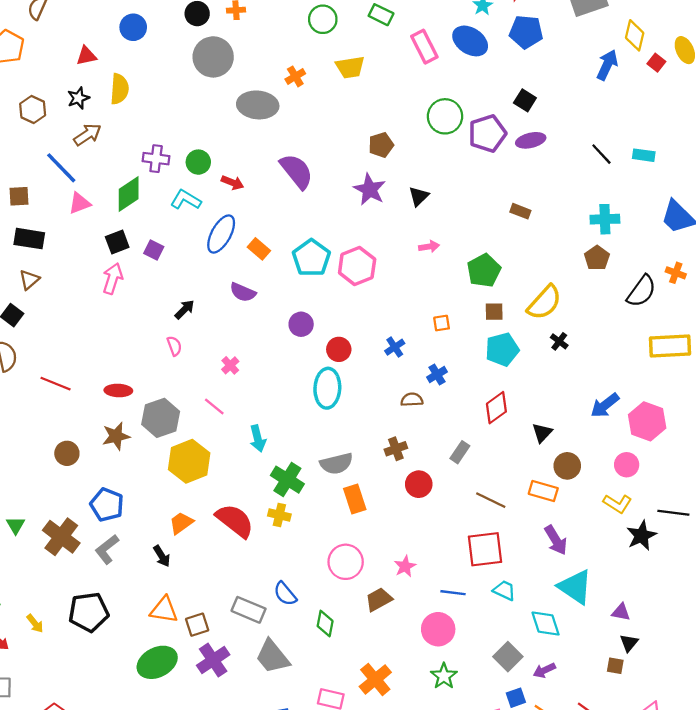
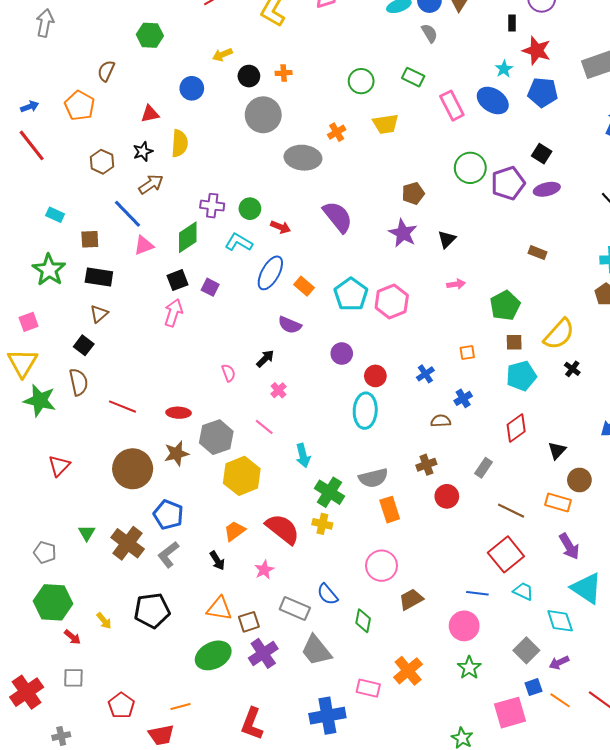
black arrow: (185, 309) -> (265, 359), moved
brown circle: (67, 453) -> (133, 469), size x1.8
red square: (485, 549) -> (506, 554), turned -32
pink star: (405, 566) -> (264, 570), moved

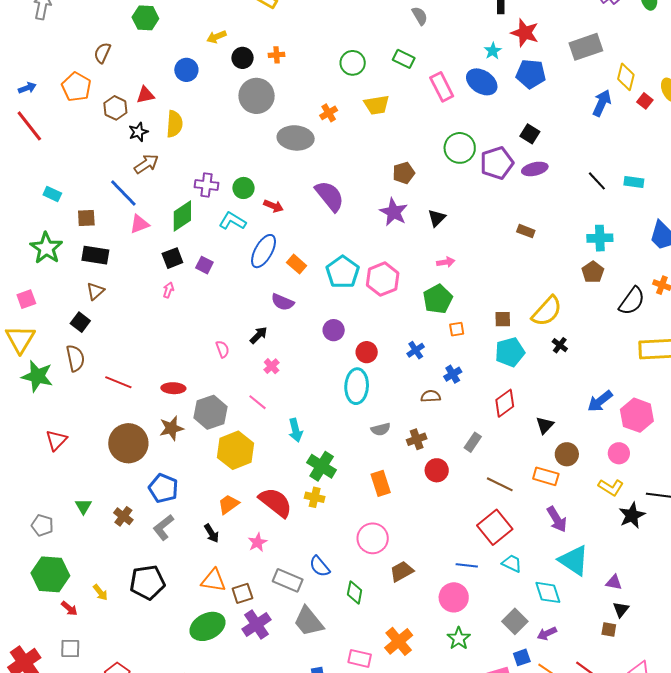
brown hexagon: (102, 162) -> (115, 108), moved
green pentagon: (505, 306) -> (438, 299), moved
pink arrow: (173, 313) -> (168, 290), size x0.6
gray semicircle: (373, 478) -> (381, 429), moved, size x0.7
brown cross: (128, 543) -> (123, 516), size x0.6

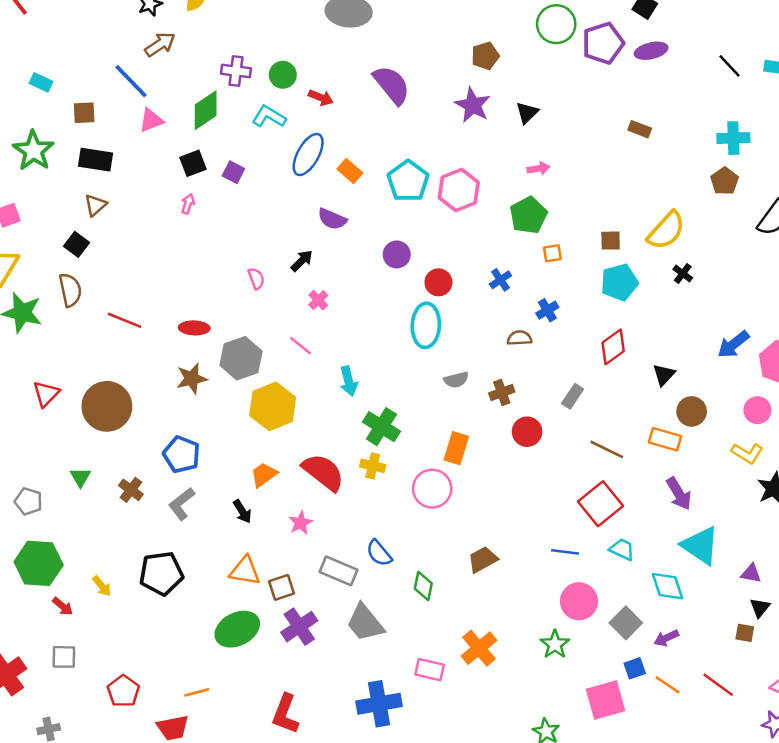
brown circle: (128, 443) -> (107, 406), moved
orange rectangle: (381, 483) -> (456, 448), turned 35
pink circle: (373, 538) -> (432, 489), moved
pink circle: (454, 597) -> (579, 601), moved

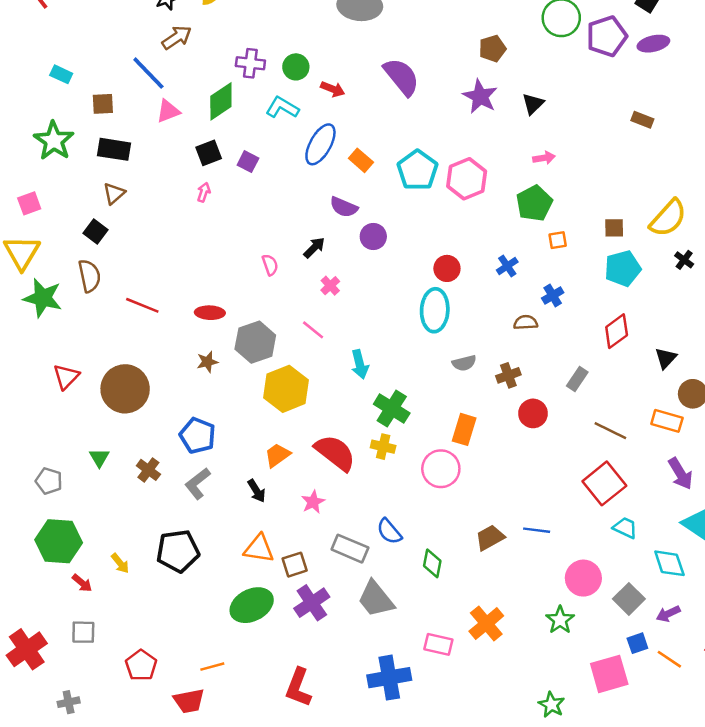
purple circle: (397, 254) -> (373, 237), moved
brown star: (192, 379) -> (207, 362), size x0.7
blue line: (565, 552) -> (537, 530), moved

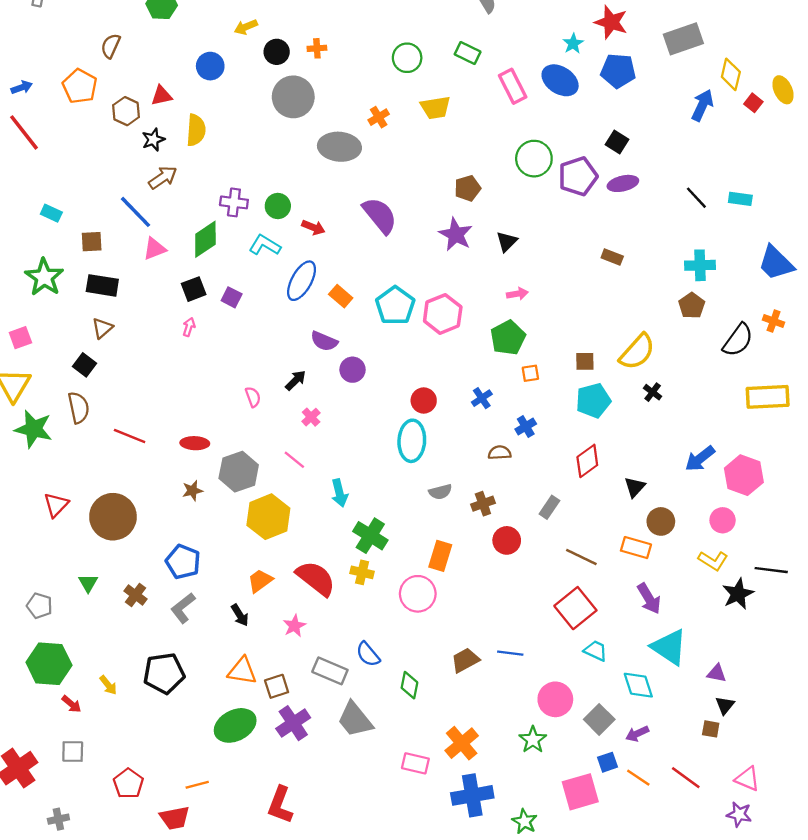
blue cross: (389, 678) -> (472, 795), moved

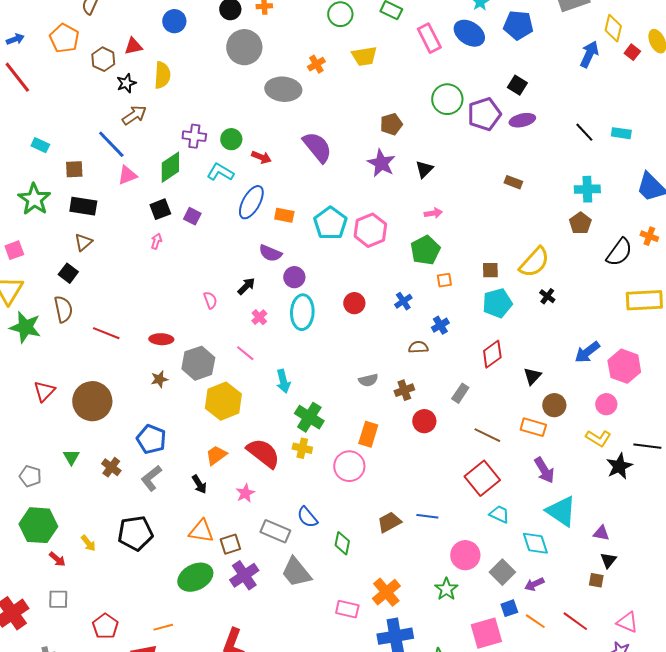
orange rectangle: (341, 296) -> (284, 215), turned -30
cyan ellipse: (412, 441) -> (302, 312), moved

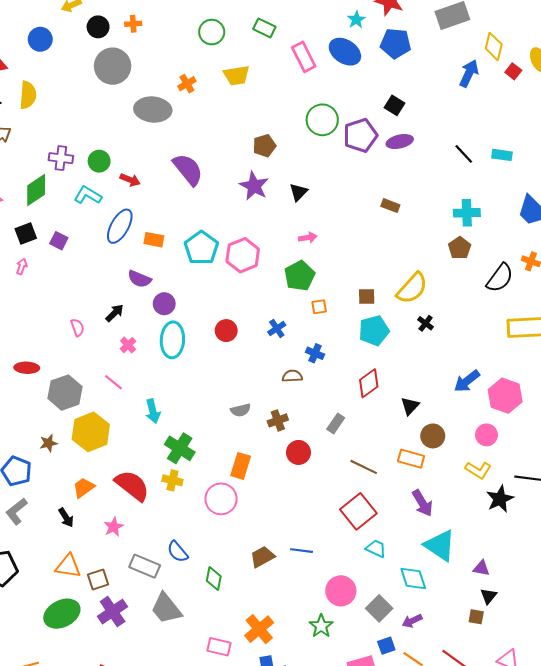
blue cross: (440, 325) -> (315, 353), turned -36
brown star: (159, 379) -> (48, 443), moved

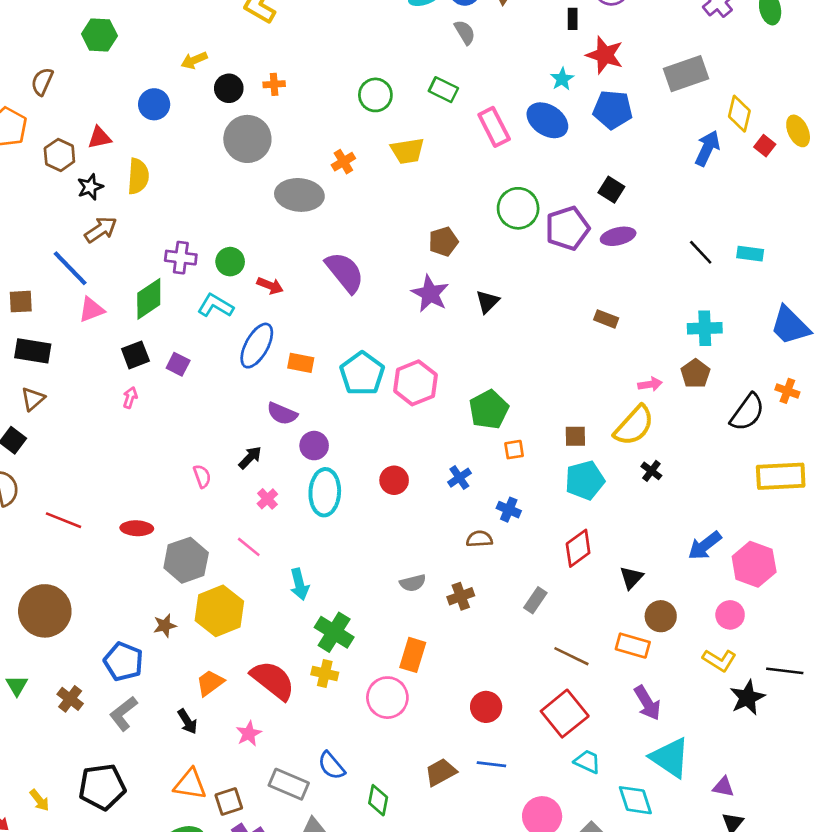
pink arrow: (308, 238) -> (650, 384), moved
red circle: (298, 452) -> (486, 707), moved

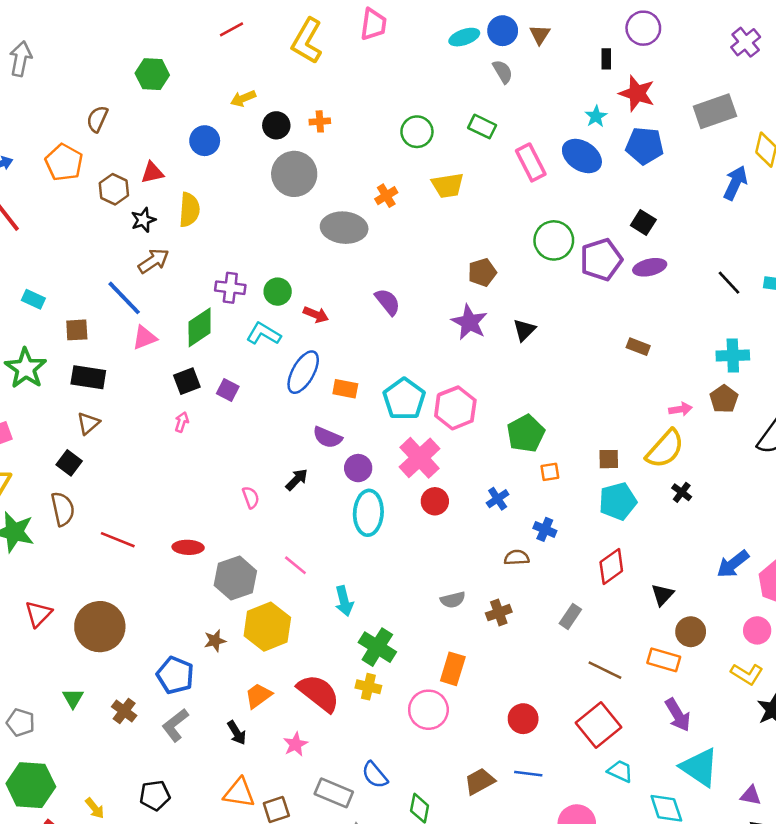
purple semicircle: (345, 272) -> (388, 302), size x0.7
pink cross: (267, 499) -> (420, 458), moved, size x2.0
black pentagon: (102, 787) -> (155, 795), size x0.7

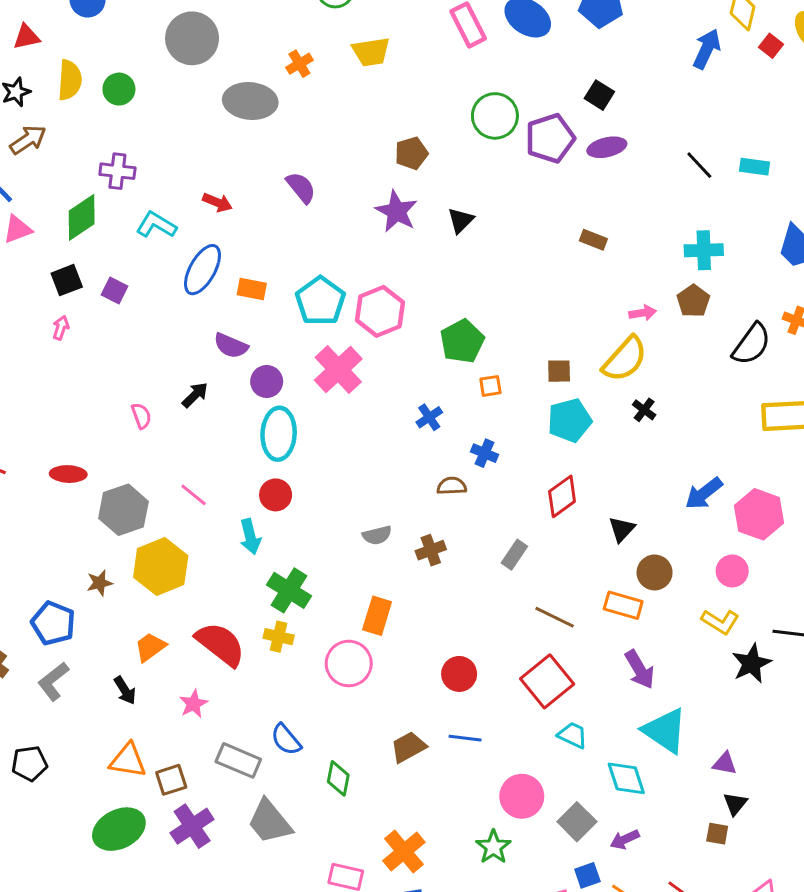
green circle: (278, 292) -> (119, 89), moved
red circle: (435, 501) -> (276, 495), moved

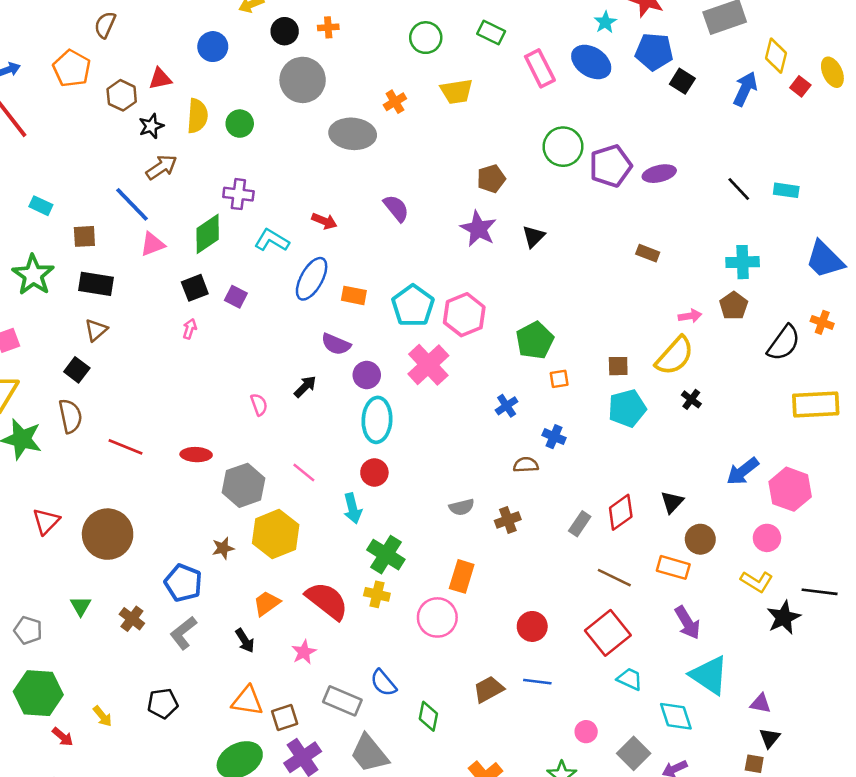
black square: (599, 95) -> (682, 81), moved
red diamond: (562, 496) -> (621, 512), moved
pink circle: (522, 796) -> (586, 732), size x0.6

